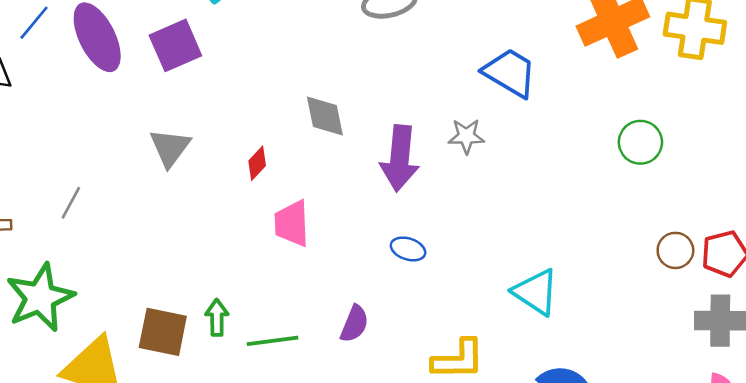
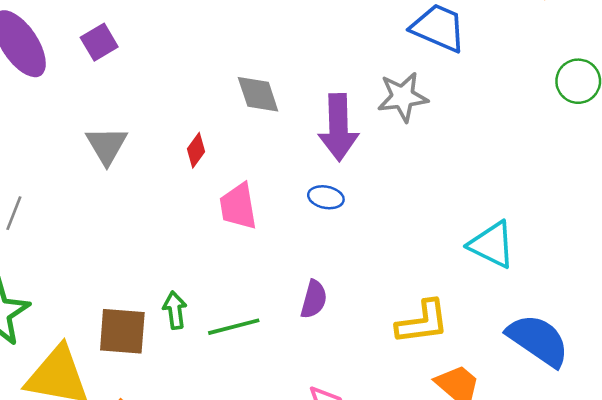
purple square: (175, 45) -> (99, 42), size x0.7
gray star: (466, 136) -> (403, 97), size x1.4
blue ellipse: (408, 249) -> (326, 197), moved

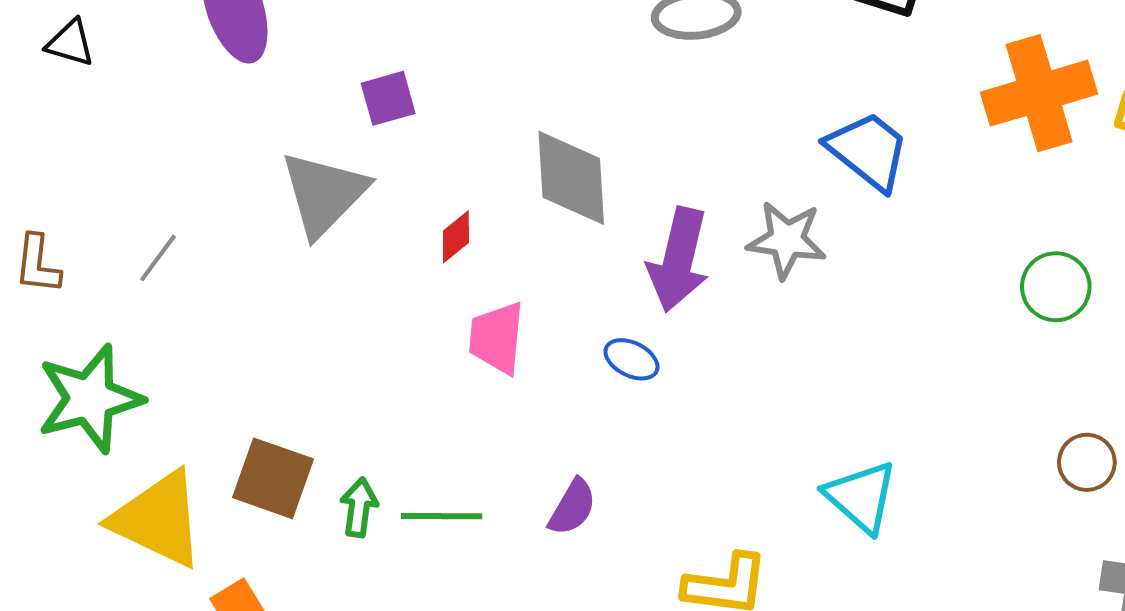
purple square: (99, 42) -> (388, 98), moved
gray diamond: (258, 94) -> (571, 178), size x1.4
gray triangle: (107, 145) -> (324, 194), size x1.4
green arrow: (175, 310) -> (359, 507), moved

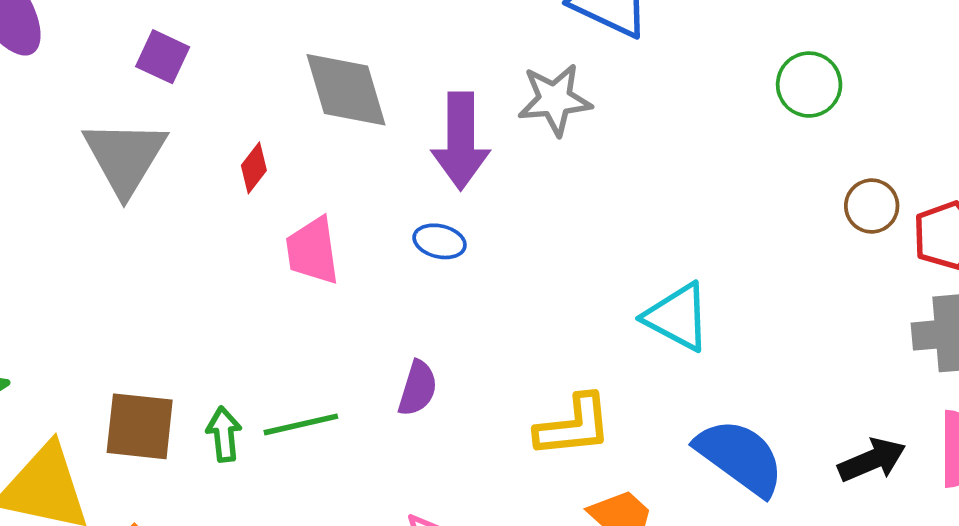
purple square: (388, 98) -> (163, 57), turned -36
brown circle: (1087, 462) -> (872, 206), moved

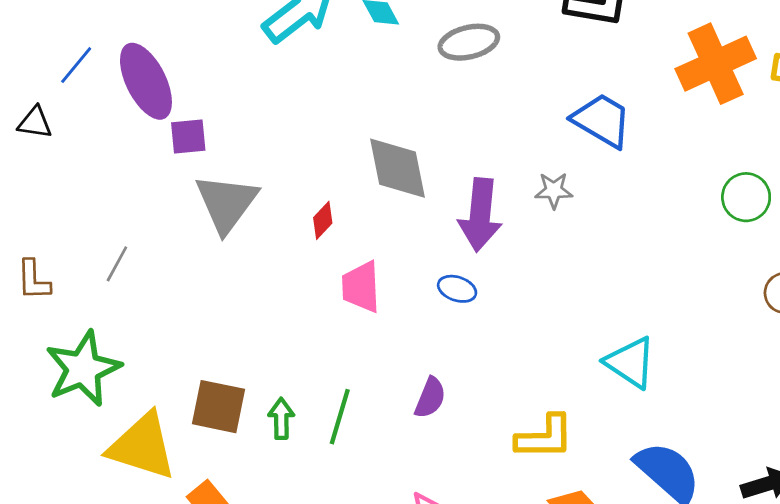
purple square: (163, 57) -> (188, 137), moved, turned -36
gray star: (555, 100) -> (554, 190), size x0.7
green line: (301, 424) -> (340, 417), turned -66

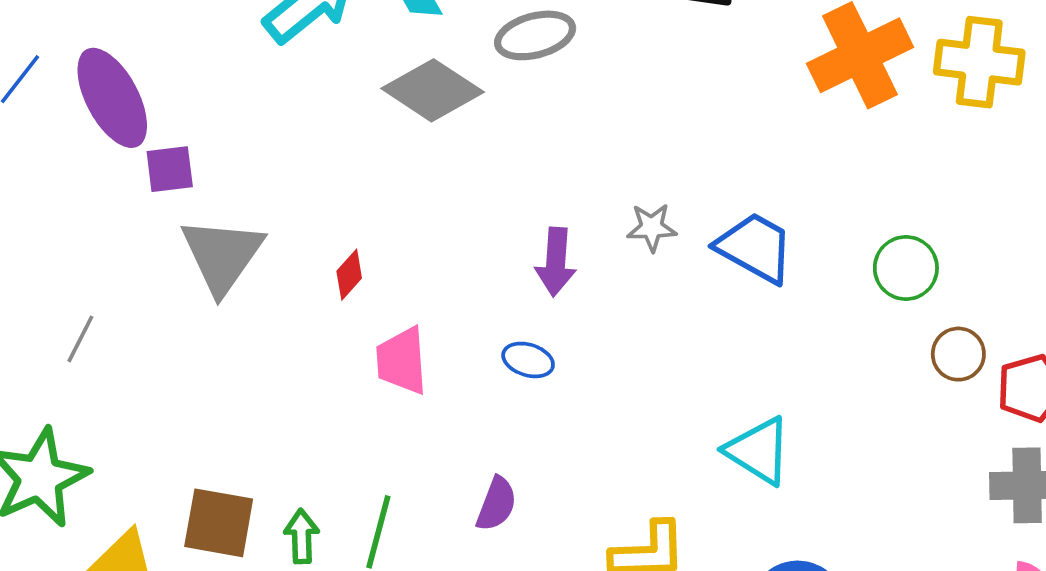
blue trapezoid: (602, 120) -> (755, 248), moved
gray diamond: (398, 168) -> (433, 90), moved, turned -44
green circle: (746, 197) -> (906, 268), moved
purple arrow: (480, 215) -> (556, 262), size x0.7

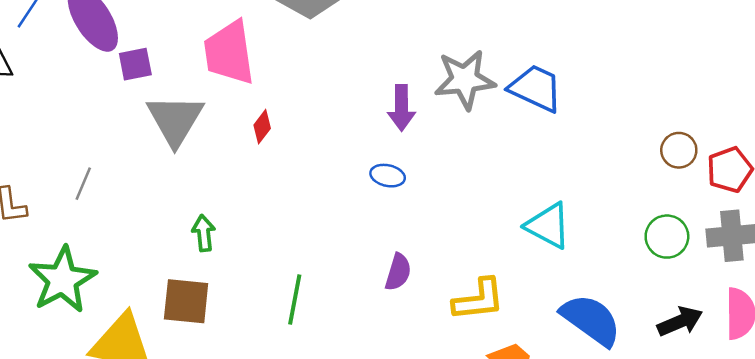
gray star: (652, 227) -> (465, 80), size x1.8
green circle: (906, 268) -> (667, 237), moved
pink trapezoid: (402, 361) -> (229, 53), moved, size x1.4
purple semicircle: (496, 504) -> (398, 272), moved
green arrow: (302, 536) -> (204, 233), moved

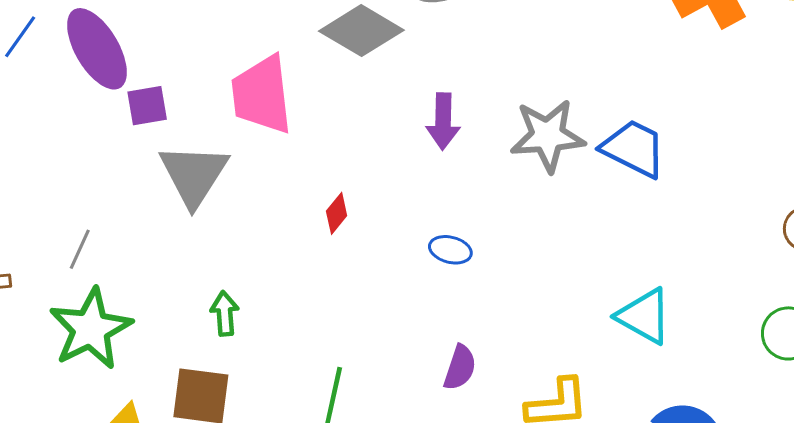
purple arrow: (401, 108) -> (443, 121), moved
red diamond: (262, 127) -> (337, 213), moved
green star: (62, 280) -> (91, 329), moved

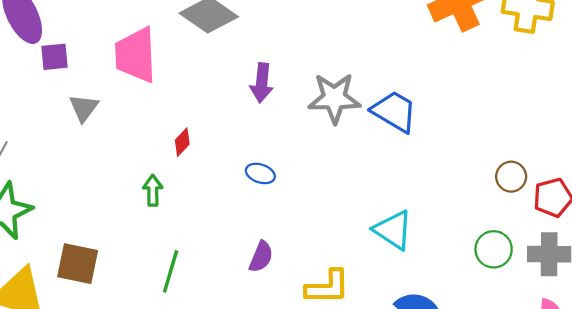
gray triangle: (194, 175) -> (84, 108), size x0.6
green arrow: (225, 314) -> (153, 190), moved

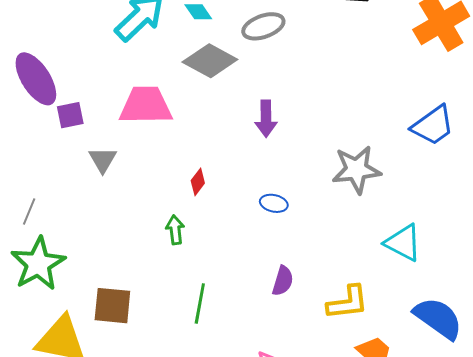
pink trapezoid: (136, 55) -> (146, 105), turned 98
gray star: (334, 98) -> (356, 170), moved
blue trapezoid: (394, 112) -> (433, 126), moved, turned 120

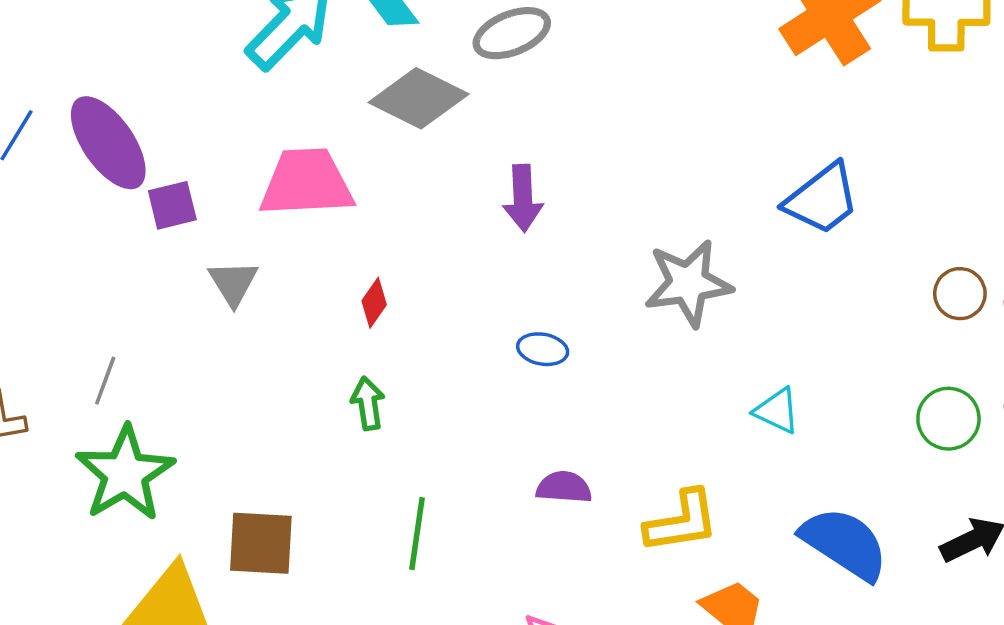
red diamond: (198, 182) -> (374, 303), moved
cyan triangle: (403, 243) -> (777, 411), size x0.7
purple semicircle: (283, 281) -> (564, 487), turned -100

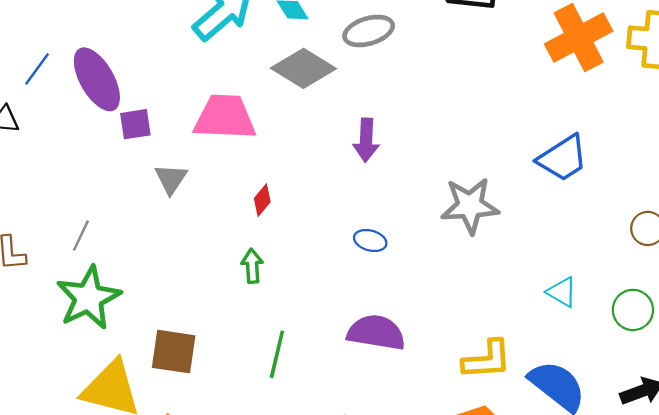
cyan triangle: (777, 411) -> (562, 292), moved
purple semicircle: (564, 487) -> (376, 332), size x1.6
yellow L-shape: (682, 522) -> (487, 360), moved

